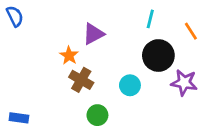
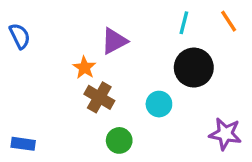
blue semicircle: (15, 16) -> (20, 36), moved
orange line: (191, 31) -> (229, 21), moved
purple star: (184, 83) -> (225, 134), moved

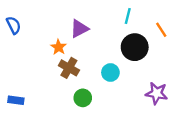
orange line: (229, 21) -> (161, 30), moved

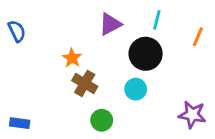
purple triangle: (79, 29) -> (110, 24), moved
orange line: (161, 30) -> (198, 37), turned 56
black circle: (135, 47) -> (146, 54), moved

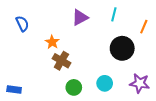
blue semicircle: (17, 31) -> (22, 24), moved
black circle: (146, 54) -> (122, 48), moved
cyan circle: (136, 89) -> (105, 83), moved

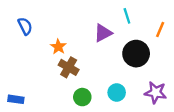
cyan line: (114, 14) -> (127, 16), turned -32
purple triangle: (80, 17) -> (103, 33), moved

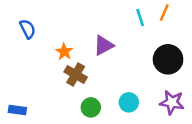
orange line: (160, 30) -> (164, 12), moved
purple triangle: (103, 33) -> (103, 45), moved
black circle: (136, 54) -> (168, 59), moved

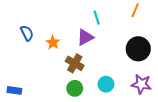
cyan line: (140, 18) -> (97, 18), moved
blue semicircle: (28, 29) -> (27, 33), moved
brown cross: (76, 75) -> (75, 63), moved

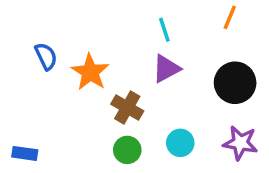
purple triangle: (85, 37) -> (166, 69), moved
orange star: (53, 43) -> (90, 72), size x1.5

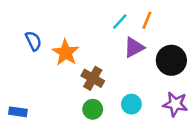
orange line: (230, 17) -> (147, 20), moved
cyan line: (164, 30) -> (120, 22), turned 60
purple triangle: (166, 69) -> (134, 47), moved

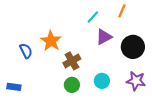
orange line: (147, 20) -> (122, 11), moved
blue semicircle: (33, 41) -> (26, 51), moved
brown cross: (93, 78) -> (72, 61), turned 30

